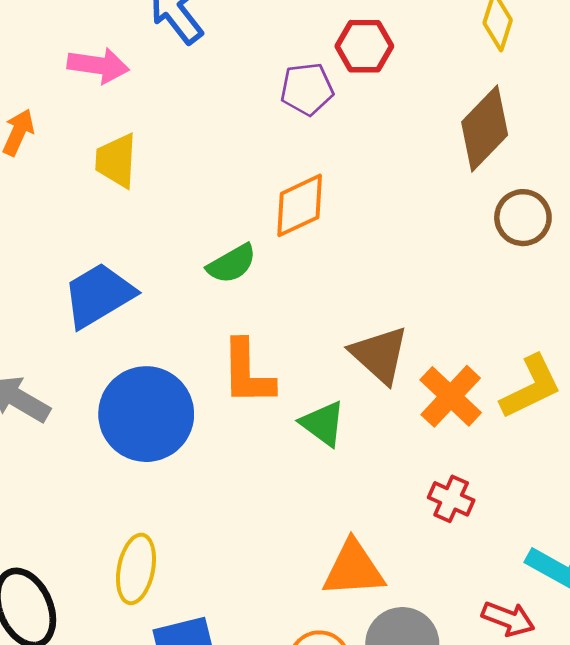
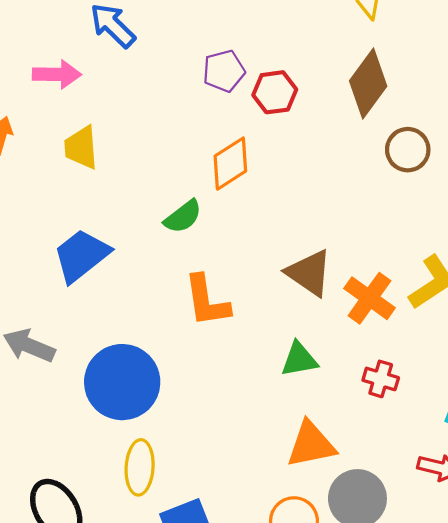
red hexagon: (364, 46) -> (275, 92), moved
blue circle: (146, 414) -> (122, 382), moved
green triangle: (323, 424) -> (299, 359), moved, turned -39

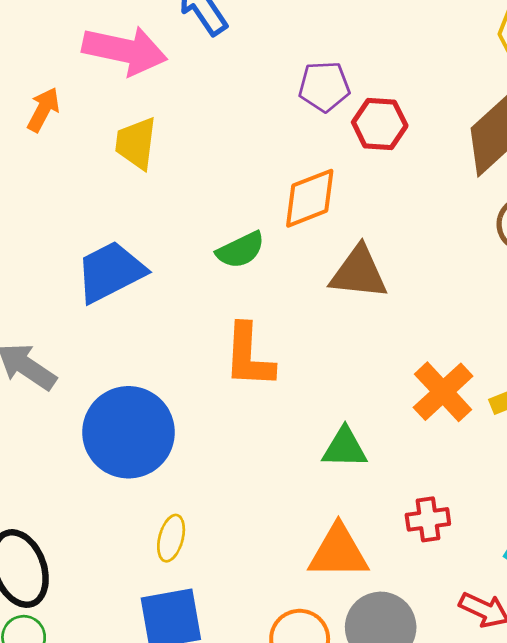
pink arrow: (57, 74) -> (125, 50), size x1.4
brown triangle: (309, 273) -> (359, 273), moved, turned -40
red cross: (381, 379) -> (428, 519), moved, turned -36
yellow ellipse: (140, 467) -> (171, 538), moved, size x0.7

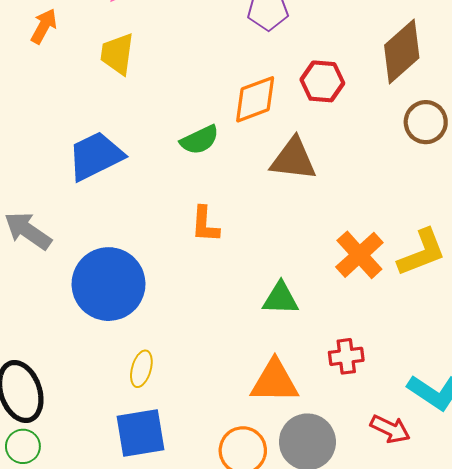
red hexagon: (380, 124) -> (322, 81), moved
orange L-shape: (249, 356) -> (205, 224), size x0.7

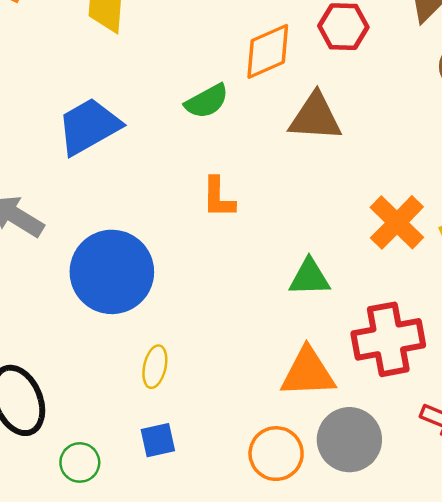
red cross: (346, 356) -> (388, 339), size x1.8
blue square: (140, 433) -> (158, 440), size x0.6
green circle: (23, 446) -> (80, 462), moved

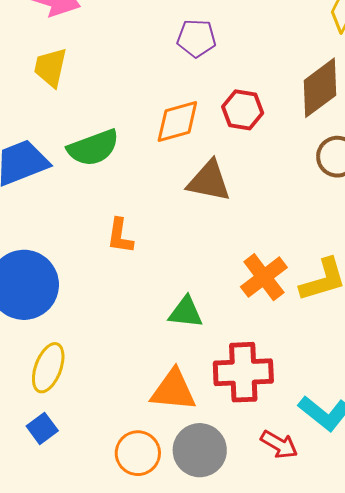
green semicircle: (207, 101) -> (93, 148), moved, size x1.4
yellow ellipse: (155, 367) -> (48, 368), size x1.4
blue square: (158, 440) -> (42, 428), turned -32

